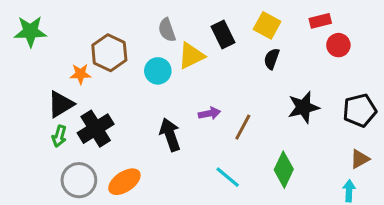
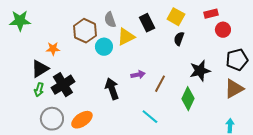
brown hexagon: (109, 53) -> (85, 31), moved
black pentagon: (360, 110) -> (237, 60), moved
brown triangle: (360, 159) -> (234, 89), moved, size x1.5
green diamond: (284, 170) -> (188, 99), moved

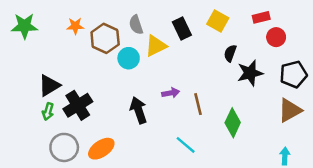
black semicircle: (179, 39) -> (230, 53), moved
orange star: (53, 49) -> (75, 26), moved
black star: (200, 71) -> (250, 73), moved
brown line: (160, 84) -> (198, 104), turned -42

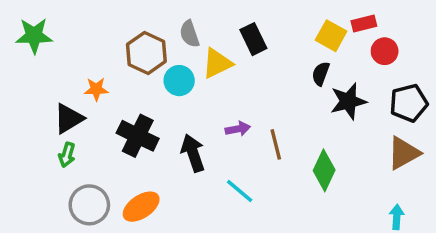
yellow square: (218, 21) -> (331, 36), moved
orange star: (75, 26) -> (96, 89), moved
black cross: (78, 105) -> (138, 136), moved, turned -32
cyan line: (186, 145) -> (240, 191), moved

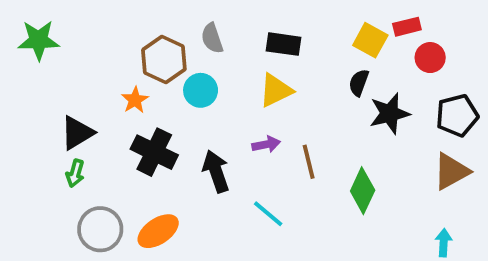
black rectangle: (253, 39) -> (284, 44), turned -56
yellow triangle: (217, 63) -> (276, 90), moved
orange star: (96, 89) -> (135, 100), moved, turned -30

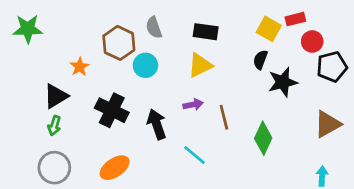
orange star: (135, 100) -> (80, 67), moved
black pentagon: (457, 115) -> (332, 67), moved
gray circle: (100, 229) -> (54, 168), moved

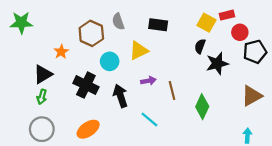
cyan circle: (145, 65) -> (110, 61), moved
yellow triangle: (200, 65) -> (139, 51), moved

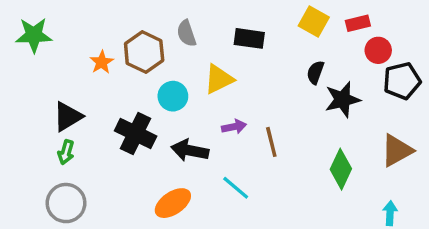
yellow square: (206, 23) -> (314, 21), moved
orange star: (61, 52) -> (102, 62), moved
black arrow: (120, 96) -> (190, 150), turned -60
green diamond: (202, 107) -> (341, 169), moved
orange ellipse: (88, 129) -> (173, 203), moved

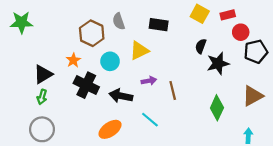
orange star: (102, 62) -> (73, 60), moved

